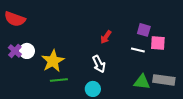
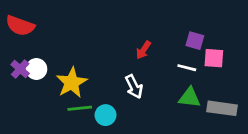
green triangle: (142, 82) -> (190, 97), moved
cyan circle: (93, 89) -> (106, 115), moved

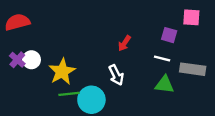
red semicircle: (20, 26) -> (17, 22), turned 145
pink square: (214, 58) -> (191, 17), moved
gray rectangle: (222, 108) -> (193, 69), moved
cyan circle: (106, 115) -> (91, 100), size x1.5

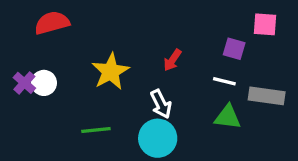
red semicircle: (17, 22) -> (52, 23), moved
yellow star: (62, 72) -> (111, 72), moved
cyan circle: (91, 100) -> (158, 138), moved

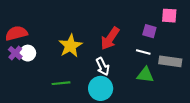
red semicircle: (52, 23) -> (16, 33), moved
red arrow: (172, 60) -> (110, 38), size x1.6

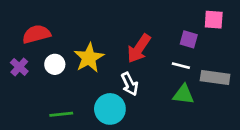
red semicircle: (16, 33) -> (36, 34), moved
white circle: (28, 53) -> (55, 64), moved
green line: (61, 83) -> (61, 114), moved
cyan circle: (101, 88) -> (110, 109), moved

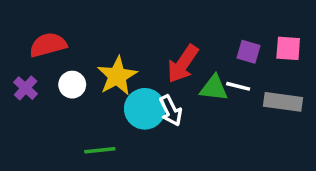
pink square: (214, 20) -> (288, 48), moved
green triangle: (184, 95) -> (214, 88), moved
cyan circle: (110, 109) -> (145, 109), moved
green line: (61, 114) -> (100, 150), moved

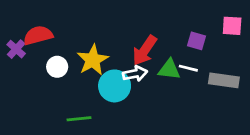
pink square: (288, 48) -> (232, 26), moved
purple cross: (26, 88) -> (16, 49), moved
white arrow: (171, 111) -> (135, 74), moved, turned -75

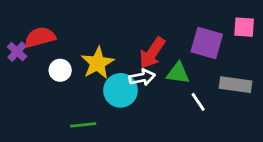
purple square: (197, 41) -> (207, 43), size x1.6
white line: (188, 68) -> (198, 102), moved, turned 42

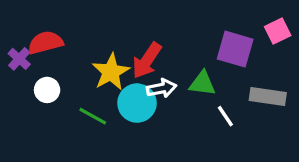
pink square: (244, 27) -> (278, 31), turned -30
red arrow: (152, 53) -> (147, 61), moved
white circle: (60, 70) -> (47, 90), moved
green line: (83, 125) -> (93, 116), moved, turned 35

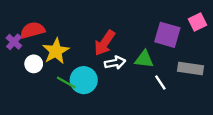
yellow star: (111, 72) -> (56, 51), moved
cyan circle: (137, 103) -> (84, 80), moved

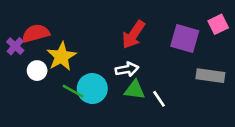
red arrow: (105, 43) -> (133, 35), moved
green triangle: (144, 59) -> (135, 90), moved
white line: (160, 82) -> (159, 99), moved

